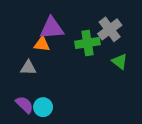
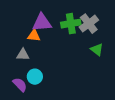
green cross: (87, 43) -> (71, 24), moved
cyan circle: (43, 107) -> (35, 77), moved

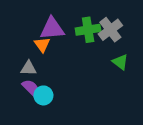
orange triangle: (34, 36) -> (42, 45), turned 48
purple semicircle: (20, 85) -> (31, 88), moved

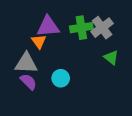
gray triangle: (29, 68) -> (26, 63), size x1.5
cyan circle: (43, 95) -> (61, 78), moved

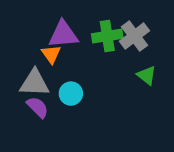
cyan circle: (61, 78) -> (71, 94), moved

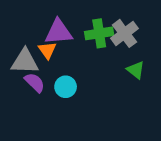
gray triangle: (35, 83) -> (25, 61), moved
purple semicircle: (38, 107) -> (35, 83), moved

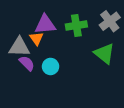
gray cross: (124, 33) -> (110, 21), moved
green triangle: (136, 70) -> (104, 54), size x1.5

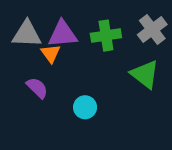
gray triangle: (19, 47) -> (27, 34), moved
cyan circle: (51, 66) -> (85, 107), moved

